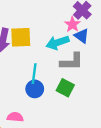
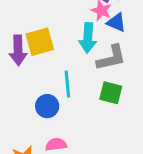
cyan arrow: (58, 43) -> (88, 38), turned -55
blue circle: (35, 89) -> (47, 106), moved

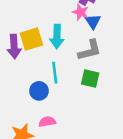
blue triangle: (116, 22) -> (93, 21), turned 35
cyan arrow: (88, 38) -> (57, 37), moved

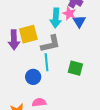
cyan arrow: (57, 37) -> (56, 18), moved
gray L-shape: (90, 50) -> (51, 44), moved

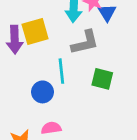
gray L-shape: (51, 44) -> (85, 42), moved

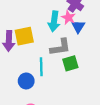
green square: (102, 79) -> (70, 63), moved, turned -35

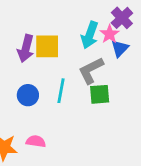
gray L-shape: (60, 47) -> (91, 70), turned 150
blue circle: (26, 81) -> (28, 95), moved

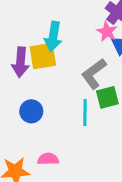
cyan arrow: (90, 35) -> (53, 36), moved
cyan line: (61, 91) -> (85, 112), moved

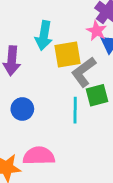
yellow square: (43, 56) -> (67, 54), moved
pink semicircle: (48, 159) -> (39, 156), size x1.5

